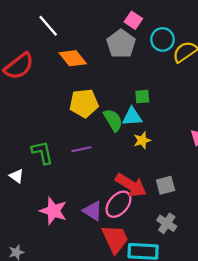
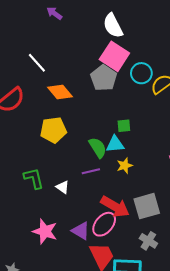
pink square: (133, 20) -> (114, 56), size x1.8
yellow pentagon: (84, 103) -> (53, 130), moved
purple line: (82, 149) -> (91, 171), moved
white triangle: (16, 176) -> (63, 187), moved
gray square: (166, 185) -> (147, 206), size x1.5

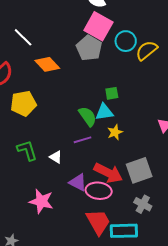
yellow pentagon: (53, 130) -> (23, 103), moved
pink ellipse: (104, 224) -> (99, 191), turned 60
purple triangle: (81, 231) -> (78, 182), moved

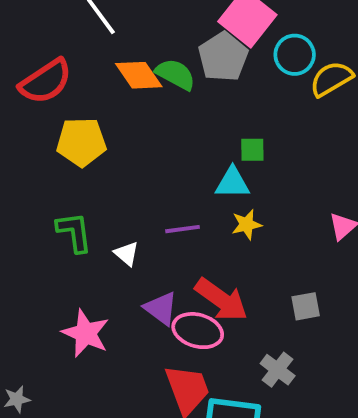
green semicircle: (88, 116) -> (175, 74), moved, turned -35
gray square: (139, 170) -> (306, 306), moved, size x0.6

